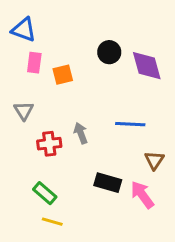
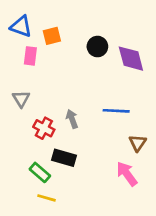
orange square: (63, 75) -> (52, 36), moved
red cross: (49, 144) -> (44, 128), turned 35
black rectangle: (108, 183) -> (64, 158), moved

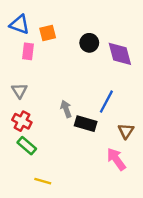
blue line: (116, 111) -> (106, 102), turned -65
red cross: (44, 128) -> (22, 121), moved
black rectangle: (64, 158) -> (86, 124), moved
green rectangle: (40, 172) -> (27, 146), moved

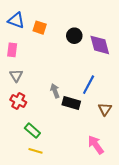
orange square: (48, 33) -> (40, 28), turned 32
pink rectangle: (28, 51) -> (12, 50), moved
green rectangle: (27, 146) -> (32, 131), moved
pink arrow: (116, 159) -> (96, 145), moved

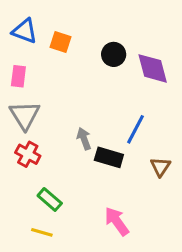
gray triangle: (16, 75) -> (25, 115), size x1.5
pink arrow: (96, 145) -> (117, 221), moved
yellow line: (36, 151) -> (42, 232), moved

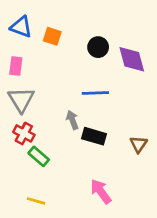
blue line: (135, 129) -> (95, 93), moved, turned 60
green rectangle: (50, 200) -> (39, 156), moved

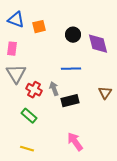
orange square: (52, 36) -> (39, 27), turned -32
red cross: (24, 133) -> (34, 90), moved
black rectangle: (94, 136) -> (70, 101), turned -30
brown triangle: (139, 144) -> (105, 93), moved

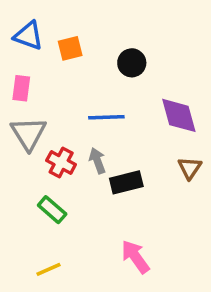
purple diamond: (98, 44) -> (179, 115), moved
blue line: (71, 69) -> (106, 117), moved
yellow line: (27, 149) -> (48, 269), turned -40

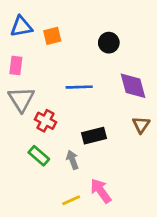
blue triangle: (29, 36) -> (21, 26), turned -30
black circle: (132, 63) -> (109, 43), moved
gray arrow: (97, 161) -> (72, 160), moved
yellow line: (48, 269) -> (71, 200), moved

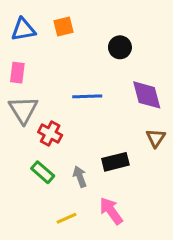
orange square: (52, 36) -> (63, 27), moved
black rectangle: (94, 136) -> (115, 162), moved
yellow line: (71, 200) -> (66, 218), moved

